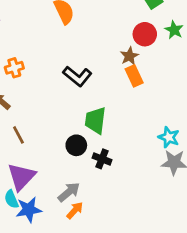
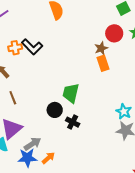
black L-shape: (77, 76) -> (32, 47), moved
gray arrow: (69, 192) -> (32, 144), moved
blue star: (29, 210) -> (27, 158), moved

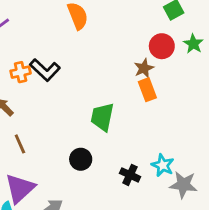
green trapezoid: (71, 93) -> (102, 117), moved
cyan star: (124, 111) -> (163, 165), moved
black cross: (73, 122) -> (130, 175), moved

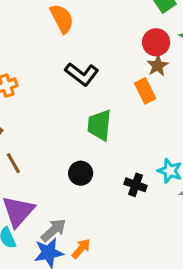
brown star: (144, 68) -> (158, 66), moved
black L-shape: (45, 70) -> (82, 74), moved

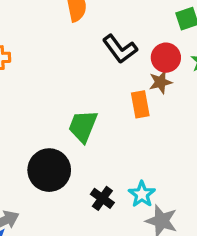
black L-shape: (82, 74) -> (120, 49), moved
black circle: (81, 173) -> (49, 170), size x1.6

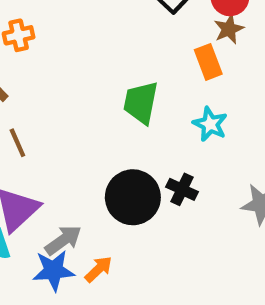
black circle: (49, 170) -> (133, 197), moved
cyan star: (142, 194) -> (210, 124), moved

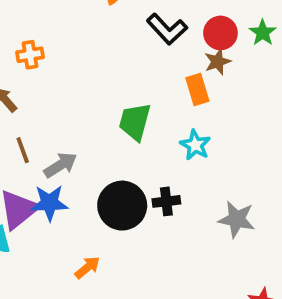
black cross: (182, 189) -> (166, 201), turned -36
gray arrow: (63, 240) -> (60, 165), moved
blue star: (53, 270) -> (49, 203), moved

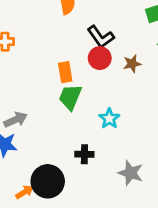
red circle: (220, 33) -> (100, 58), moved
orange rectangle: (197, 90) -> (65, 72), moved
black circle: (122, 206) -> (48, 181), moved

